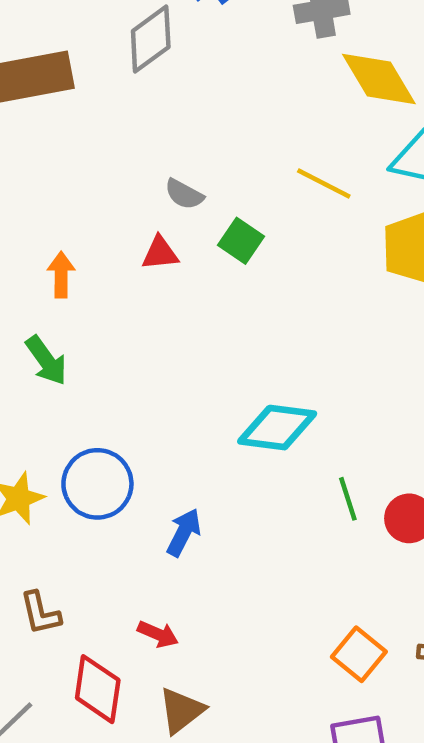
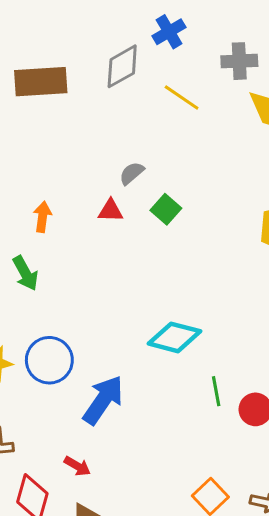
yellow line: (324, 183) -> (182, 98), moved
gray semicircle: (184, 194) -> (132, 173), turned 104
blue arrow: (184, 532) -> (103, 400), size x1.6

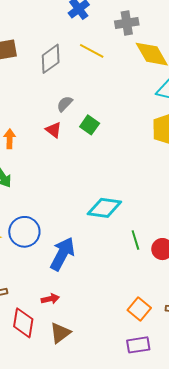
gray diamond: (122, 66) -> (51, 59), moved
red triangle: (111, 211) -> (54, 130), turned 42
red arrow: (77, 466) -> (50, 299), turned -36

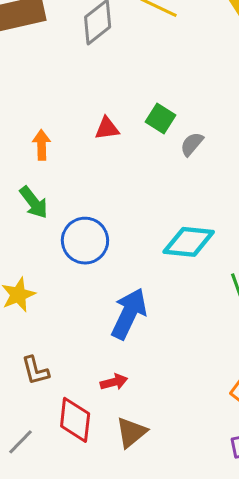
gray semicircle: (65, 104) -> (192, 144), moved
red triangle: (54, 130) -> (107, 128), turned -42
blue circle: (24, 232) -> (85, 241), moved

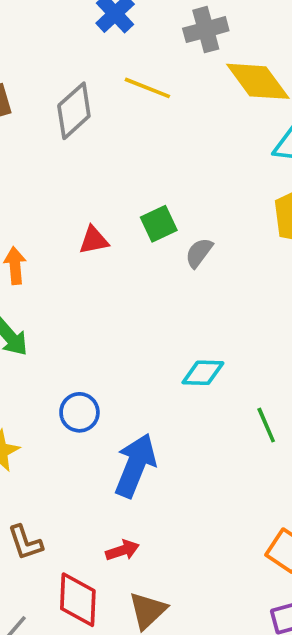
green square: (161, 118) -> (159, 224), turned 36
blue circle: (85, 241) -> (79, 412), moved, size x0.7
cyan diamond: (189, 242) -> (203, 373), size x0.7

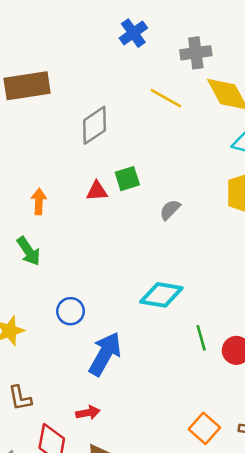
yellow line: (147, 88) -> (166, 98), moved
gray diamond: (74, 111) -> (94, 125), moved
green square: (159, 224) -> (127, 179), moved
cyan diamond: (203, 373) -> (161, 295), size x1.4

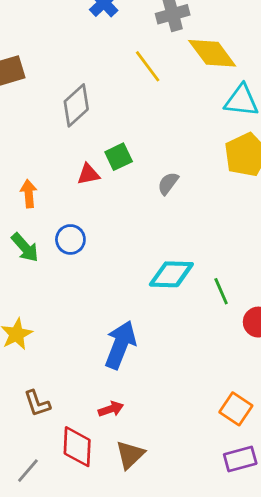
yellow line: (166, 98) -> (148, 66), turned 32
blue circle: (71, 311) -> (70, 239), moved
green line: (201, 338) -> (221, 291), moved

